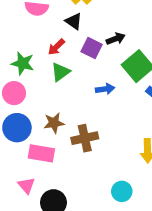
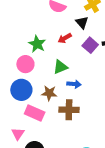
green triangle: (60, 72) -> (60, 67), moved
blue arrow: (105, 89) -> (74, 84), moved

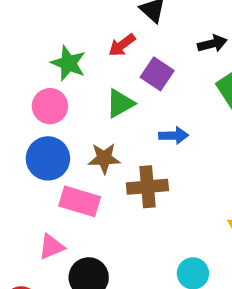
purple square: (90, 45) -> (157, 74), moved
blue arrow: (74, 84) -> (174, 136), moved
pink triangle: (18, 134) -> (51, 247), turned 40

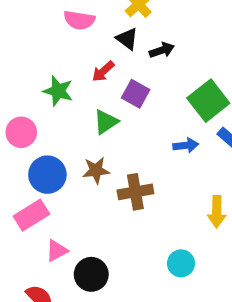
black arrow: (212, 44) -> (162, 50), moved
pink circle: (50, 106) -> (21, 132), moved
blue arrow: (174, 136) -> (186, 145), moved
pink rectangle: (80, 201) -> (31, 215), moved, turned -44

